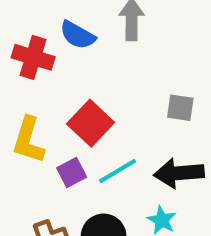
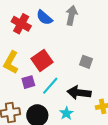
cyan line: (118, 171) -> (50, 86), turned -30

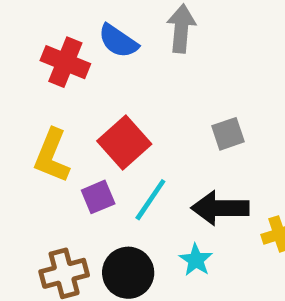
gray square: (86, 62) -> (228, 134), turned -32

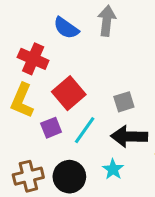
red cross: (65, 62) -> (33, 59), moved
gray square: (228, 134) -> (124, 102), moved

